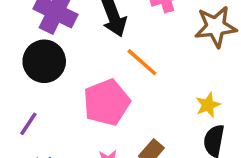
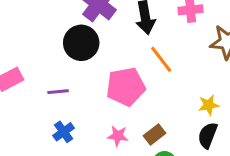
purple line: (28, 124) -> (58, 92), turned 40

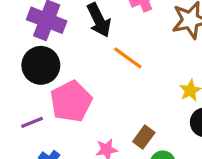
pink pentagon: (126, 87) -> (71, 101), moved

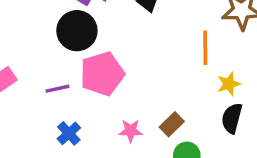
orange line: (128, 58) -> (205, 48), moved, turned 44

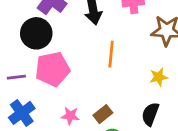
orange line: (205, 48) -> (111, 54), moved
yellow star: (229, 84) -> (159, 77), moved
blue cross: (69, 133) -> (22, 113), size x1.4

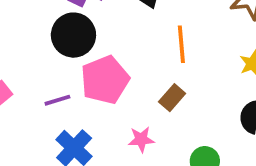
brown rectangle: (103, 114) -> (172, 98), moved

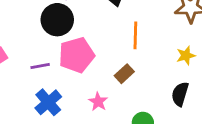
pink star: (141, 139) -> (98, 102), turned 30

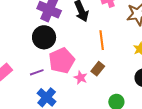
pink star: (98, 102) -> (81, 78), moved

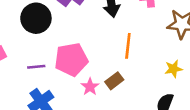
black circle: (44, 37) -> (36, 18), moved

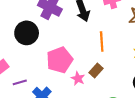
purple line: (36, 67) -> (20, 82), moved

